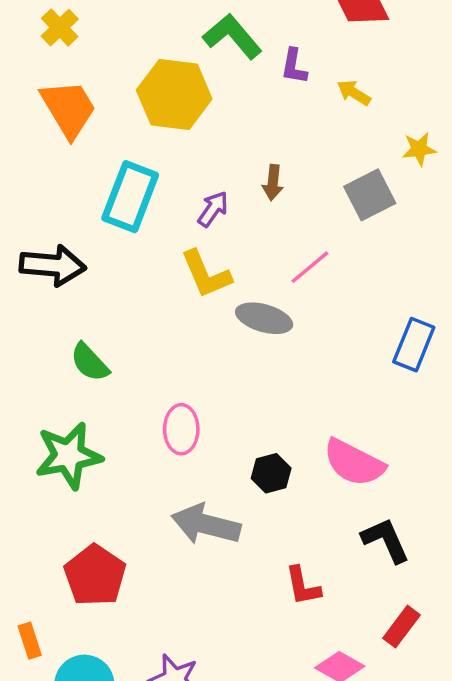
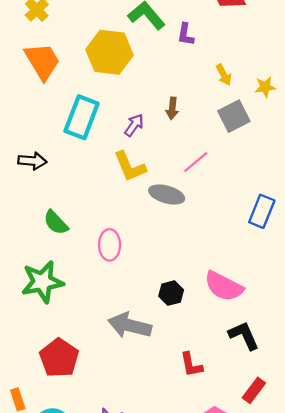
yellow arrow: (354, 93) -> (224, 75), moved, turned -150
black arrow: (53, 265) -> (32, 161), size x0.7
pink ellipse: (181, 429) -> (110, 245), moved

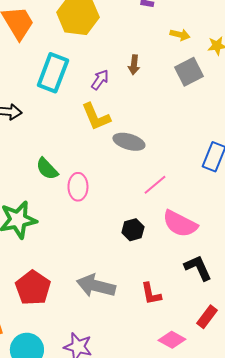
yellow arrow: (224, 75) -> (180, 35), turned -48
pink line: (196, 162) -> (155, 185), moved
green semicircle: (56, 222) -> (47, 169), moved
gray arrow: (130, 325) -> (96, 286), moved

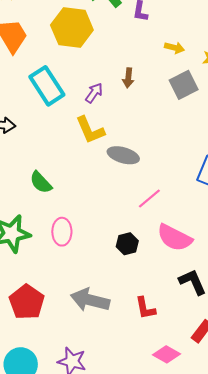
cyan rectangle: (53, 73) -> (47, 86), turned -54
pink ellipse: (78, 187) -> (62, 232), moved

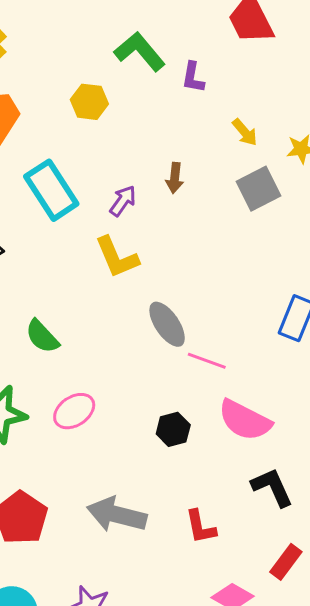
yellow hexagon: (72, 28) -> (89, 102), size x0.6
yellow arrow: (175, 48) -> (245, 132), turned 36
gray ellipse: (123, 155) -> (167, 324), moved, turned 40
pink line: (149, 198) -> (207, 361), turned 60
pink ellipse: (62, 232) -> (74, 411), turned 56

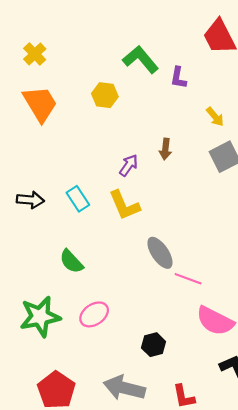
cyan rectangle: (51, 190) -> (78, 199), moved, size x0.6
black hexagon: (173, 429) -> (153, 345), moved

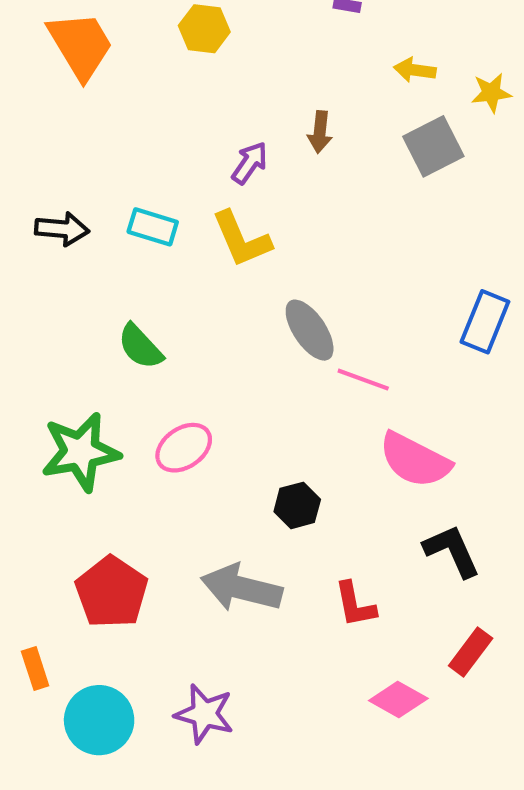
yellow arrow: (215, 117) -> (415, 70), turned 138
cyan rectangle: (78, 199) -> (153, 227), turned -40

